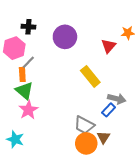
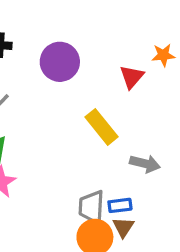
blue rectangle: (109, 110) -> (120, 205), moved, turned 40
gray trapezoid: (84, 125) -> (92, 207), turned 65

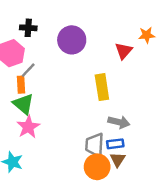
yellow rectangle: (102, 127) -> (102, 87), turned 30
gray arrow: (145, 164) -> (119, 122), moved

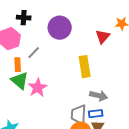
gray line: (28, 70) -> (34, 53), moved
pink star: (28, 127) -> (38, 88), moved

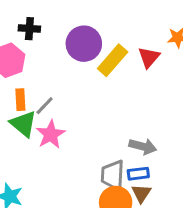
gray line: (34, 53) -> (45, 106), moved
yellow rectangle: (85, 67) -> (113, 60), moved, turned 50

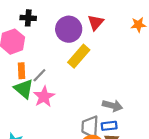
red triangle: (149, 57) -> (96, 22), moved
yellow rectangle: (113, 60) -> (79, 56), moved

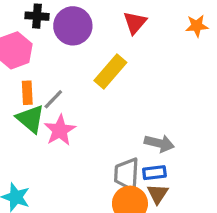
purple circle: (69, 29) -> (73, 26), moved

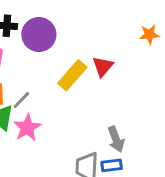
red triangle: (135, 23) -> (103, 66), moved
gray arrow: (159, 143) -> (116, 139), turned 55

